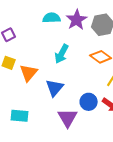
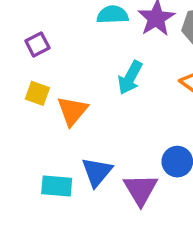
blue triangle: (55, 88) -> (97, 172), moved

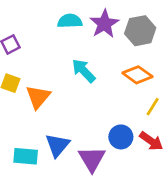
cyan arrow: (130, 78) -> (84, 71), turned 108

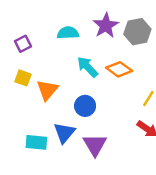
cyan semicircle: (70, 21) -> (68, 33), moved
orange diamond: (137, 75) -> (119, 69), moved
blue circle: (121, 137) -> (85, 106), moved

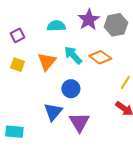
orange triangle: (47, 90) -> (47, 61), moved
cyan rectangle: (36, 142) -> (14, 132), moved

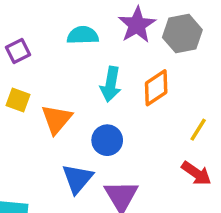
cyan arrow: (73, 55) -> (111, 84), turned -126
orange diamond: (100, 57) -> (156, 88), turned -70
orange triangle: (47, 61) -> (56, 119), moved

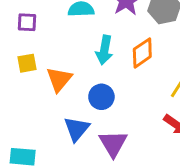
purple square: (18, 51) -> (27, 22), turned 30
yellow square: (18, 100) -> (27, 63), turned -30

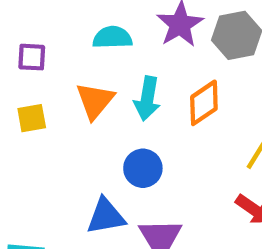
orange triangle: (59, 79) -> (95, 101), moved
blue triangle: (77, 129) -> (106, 216), turned 40

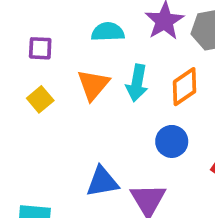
yellow square: (32, 118) -> (40, 99), turned -30
blue circle: (143, 168) -> (172, 141), moved

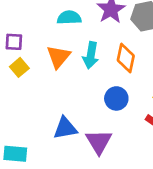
purple square: (40, 48) -> (14, 42), moved
orange diamond: (185, 87) -> (126, 58), turned -44

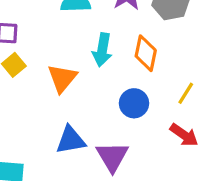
orange triangle: (58, 57) -> (62, 78), moved

